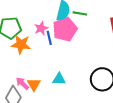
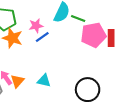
pink pentagon: (65, 29) -> (93, 35), moved
blue line: (49, 38) -> (42, 37), turned 56

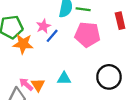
pink pentagon: (93, 35) -> (87, 35), moved, turned 30

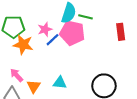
pink pentagon: (87, 35) -> (72, 33), moved
pink arrow: (26, 84) -> (17, 75), moved

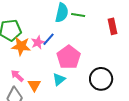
pink star: (45, 29) -> (38, 42), moved
pink pentagon: (72, 33) -> (69, 57), moved, turned 30
cyan triangle: (60, 83) -> (59, 79), turned -40

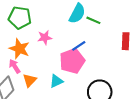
blue line: (49, 39) -> (79, 46), moved
orange star: (21, 46) -> (19, 49), moved

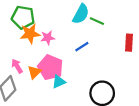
orange star: (19, 49) -> (30, 34), moved, turned -30
pink pentagon: (72, 61) -> (50, 67), moved, turned -30
orange triangle: (30, 80) -> (34, 72), moved

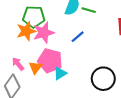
green pentagon: (23, 17) -> (34, 17), moved
pink star: (48, 38) -> (44, 33), size x1.5

